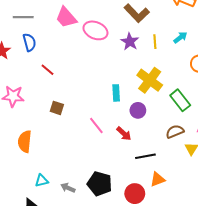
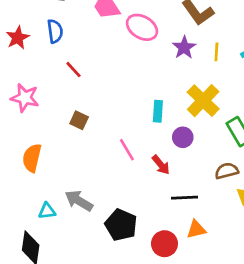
gray arrow: (68, 188) -> (79, 201), moved, size x1.5

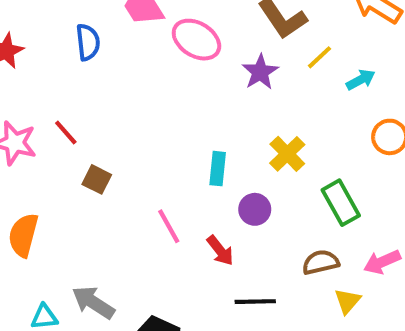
blue semicircle: (55, 31) -> (88, 42), moved
yellow line: (216, 52) -> (320, 57), moved, turned 42
red line: (74, 70) -> (66, 132), moved
yellow cross: (203, 101) -> (287, 154), size x0.7

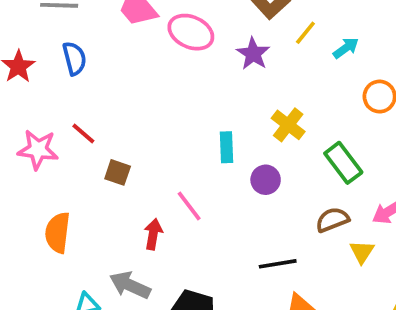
blue semicircle: (88, 42) -> (74, 58), moved
red arrow: (220, 250) -> (153, 234), moved, turned -124

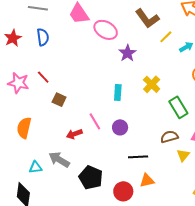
purple star: (253, 54) -> (127, 53), moved
purple circle: (266, 180) -> (120, 127), moved
red arrow: (153, 234) -> (74, 134), turned -126

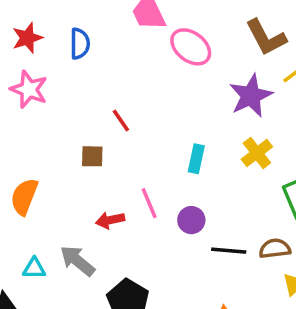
purple star: (127, 53) -> (251, 96), moved, size x1.4
red line: (43, 77) -> (121, 121), moved
pink star: (18, 83) -> (29, 89), moved
brown square: (59, 100) -> (92, 156), turned -32
black line: (138, 157) -> (229, 251), moved

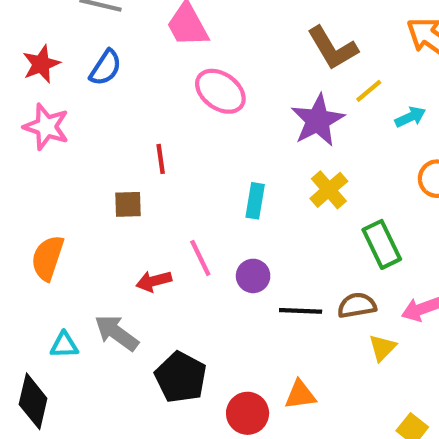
blue semicircle: (80, 44) -> (106, 68), turned 36
pink ellipse: (191, 47) -> (220, 91), moved
red line: (121, 121) -> (161, 159), turned 30

